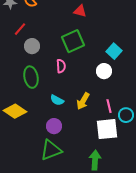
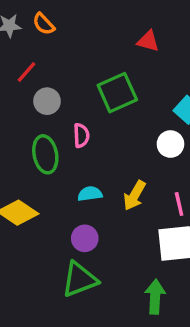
red triangle: (80, 11) -> (148, 41), moved
pink semicircle: (61, 66) -> (81, 135), moved
cyan semicircle: (57, 100) -> (90, 194), turned 144

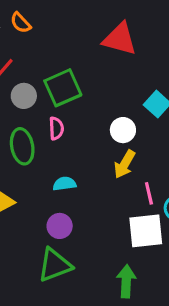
red triangle: (148, 41) -> (120, 39), size x1.6
green square: (117, 93) -> (63, 88), moved
white circle: (170, 144) -> (123, 130), moved
yellow arrow: (134, 195) -> (125, 164), moved

